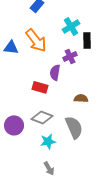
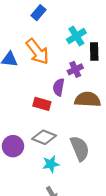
brown semicircle: (81, 98) -> (88, 99), moved, size x1.6

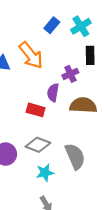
blue rectangle: (39, 13) -> (52, 25), moved
cyan cross: (76, 36) -> (81, 26), moved

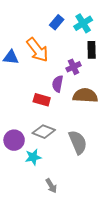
cyan star: (45, 173) -> (33, 157), moved

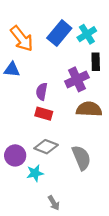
blue rectangle: (57, 22) -> (59, 33), size x1.6
orange arrow: (37, 50) -> (22, 39), moved
purple cross: (74, 67) -> (77, 79), size x1.5
purple semicircle: (58, 84) -> (42, 92), moved

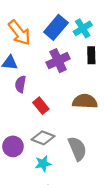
purple cross: (77, 79) -> (58, 61), moved
purple semicircle: (42, 92) -> (20, 84), moved
red rectangle: (44, 114) -> (41, 106), turned 35
cyan star: (35, 173) -> (43, 164), moved

